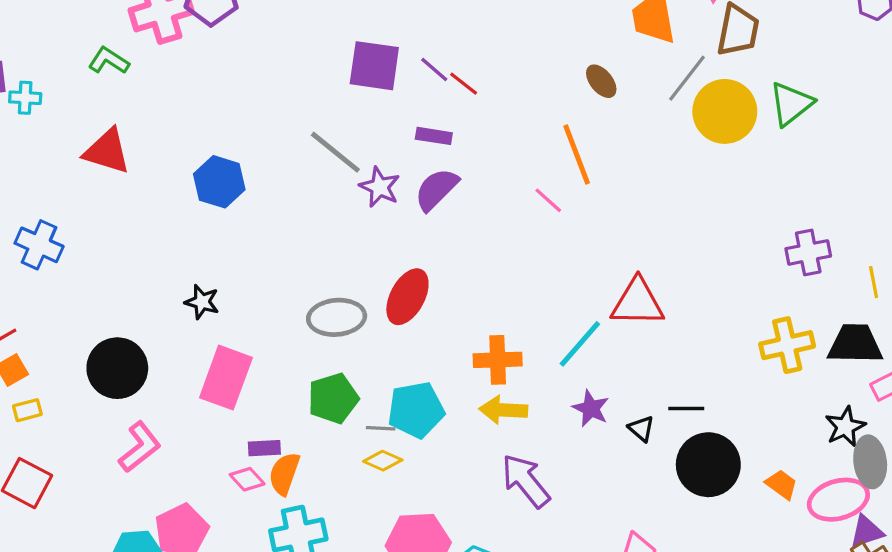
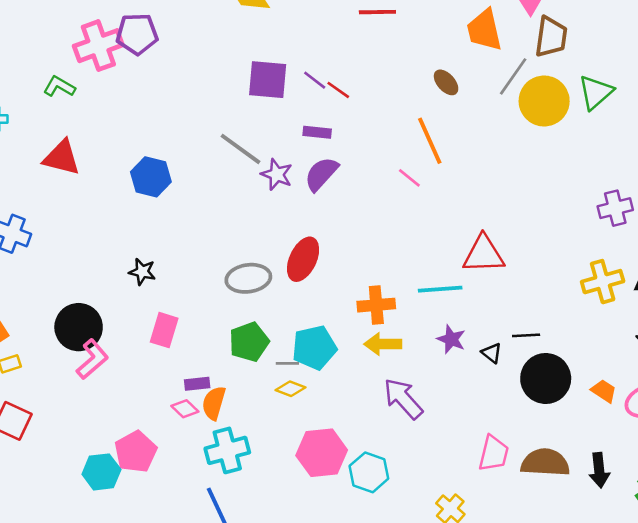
cyan line: (580, 344) -> (440, 289), turned 48
pink rectangle: (226, 378) -> (164, 330), size x0.7
pink L-shape: (140, 447) -> (92, 359), moved

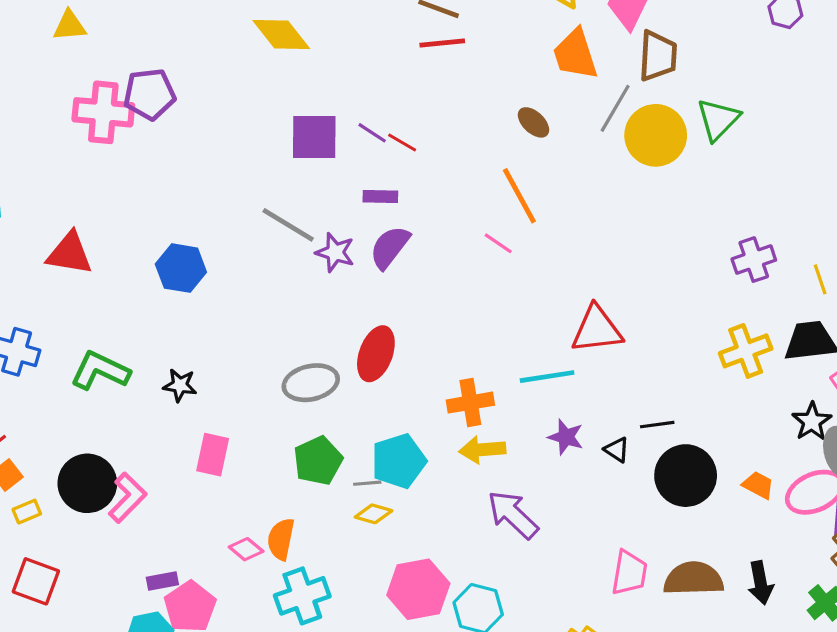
pink cross: (98, 46) -> (103, 112), turned 30
green L-shape: (59, 87) -> (100, 371), moved, size x1.5
black circle: (79, 327) -> (87, 483), moved
purple rectangle: (197, 384) -> (162, 581), moved

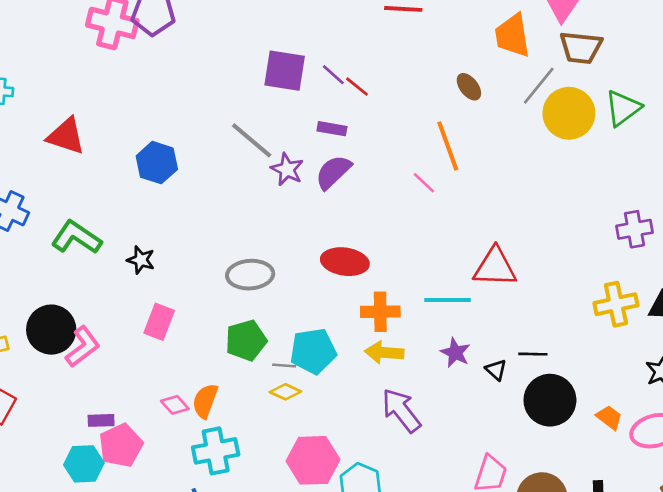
brown trapezoid: (658, 56) -> (581, 47), turned 84
red ellipse: (376, 354) -> (345, 262), moved, turned 69

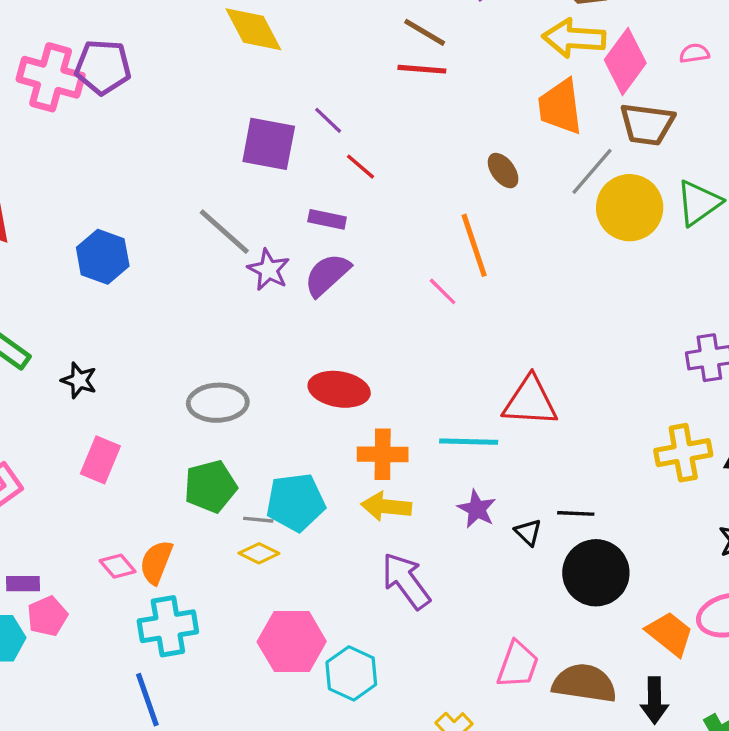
purple line: (333, 75) -> (328, 120), moved
orange trapezoid: (609, 417) -> (670, 634), moved, size x1.4
pink pentagon: (121, 445) -> (47, 616), size x0.7

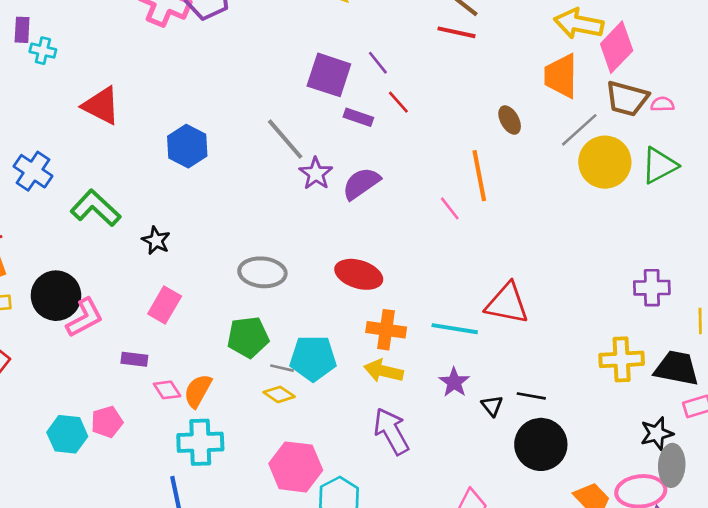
pink semicircle: (694, 53) -> (662, 104), moved
purple rectangle: (327, 219) -> (358, 117), moved
purple rectangle: (23, 584) -> (134, 359), moved

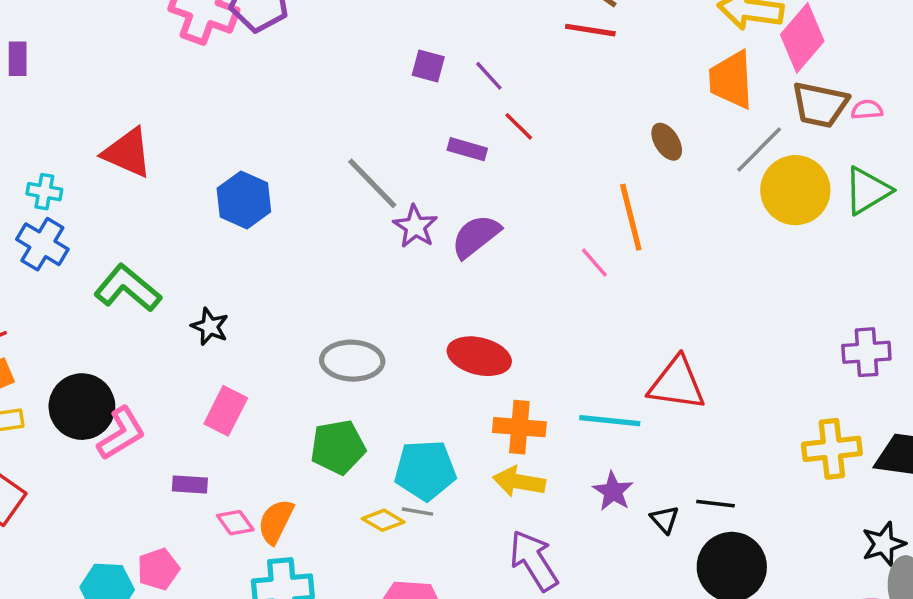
cyan cross: (43, 51) -> (44, 192), moved
purple square: (329, 75) -> (428, 66), moved, size x0.6
gray line: (282, 368) -> (417, 512), moved

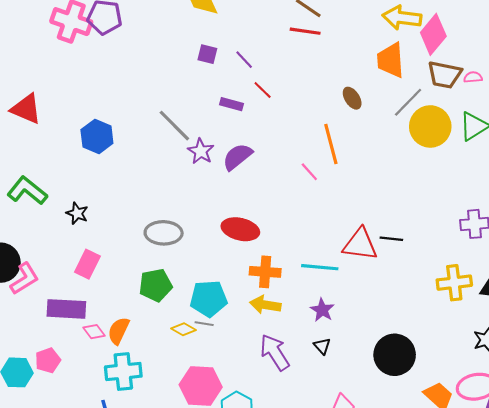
purple rectangle: (190, 485) -> (66, 309), size x1.8
black line: (715, 504) -> (391, 239), moved
black triangle: (665, 520) -> (322, 346), moved

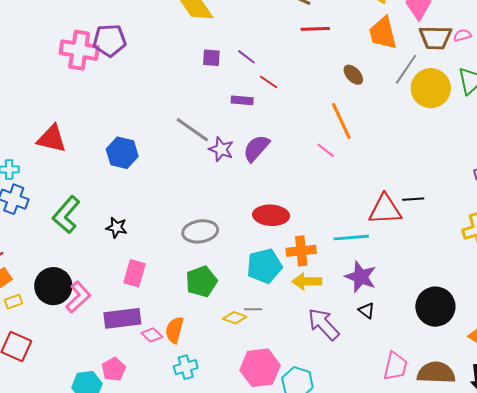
red line: (305, 31) -> (315, 29), moved
green L-shape: (27, 191) -> (66, 215), turned -78
cyan pentagon: (209, 299) -> (264, 266), moved
purple star: (322, 310) -> (361, 277), size x1.4
cyan cross: (123, 372) -> (186, 367), size x0.7

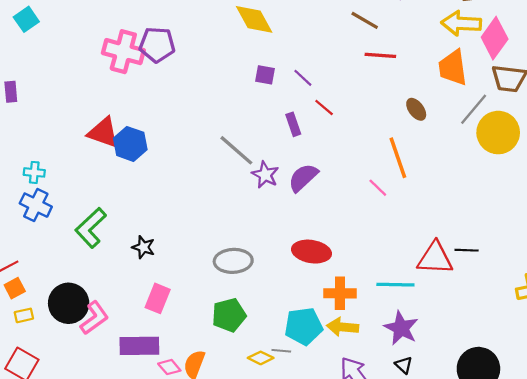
purple rectangle: (242, 100) -> (293, 124), turned 60
red triangle: (52, 139) -> (103, 133), moved
blue hexagon: (122, 153) -> (130, 144), moved
cyan pentagon: (264, 266) -> (304, 326), moved

